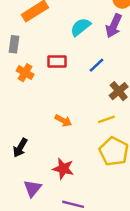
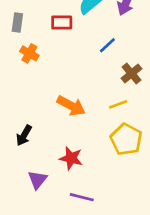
red rectangle: (57, 62) -> (62, 22), moved
orange arrow: (63, 121) -> (71, 106), size x1.5

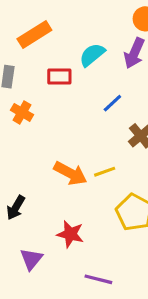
yellow line: (118, 104) -> (105, 172), moved
purple line: (82, 197) -> (98, 279), moved

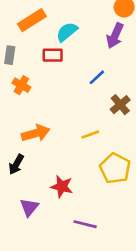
cyan semicircle: (92, 55) -> (67, 32), moved
orange arrow: (70, 173) -> (36, 133), moved, turned -44

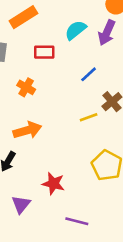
cyan semicircle: (67, 32) -> (76, 30), moved
orange cross: (21, 85) -> (26, 87), moved
yellow line: (90, 134) -> (89, 117), moved

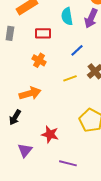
cyan semicircle: (76, 30) -> (67, 16), turned -60
orange cross: (26, 87) -> (39, 60), moved
yellow line: (89, 117) -> (70, 78), moved

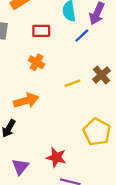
blue line: (77, 50) -> (82, 36), moved
red star: (50, 134) -> (56, 157), moved

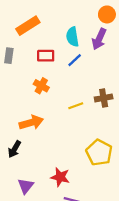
blue line: (82, 36) -> (75, 60), moved
brown cross: (102, 75) -> (104, 98), turned 30

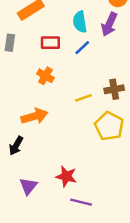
yellow pentagon: (99, 153) -> (109, 126), moved

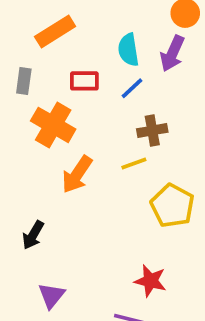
orange cross: (45, 76) -> (53, 125), moved, size x1.6
brown cross: (114, 89) -> (152, 130), moved
orange arrow: (34, 116) -> (77, 174), moved, turned 140
red star: (66, 176) -> (150, 281), moved

